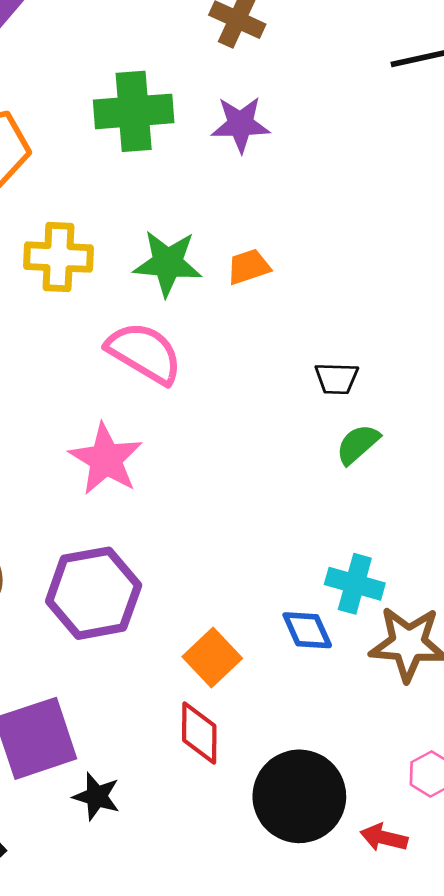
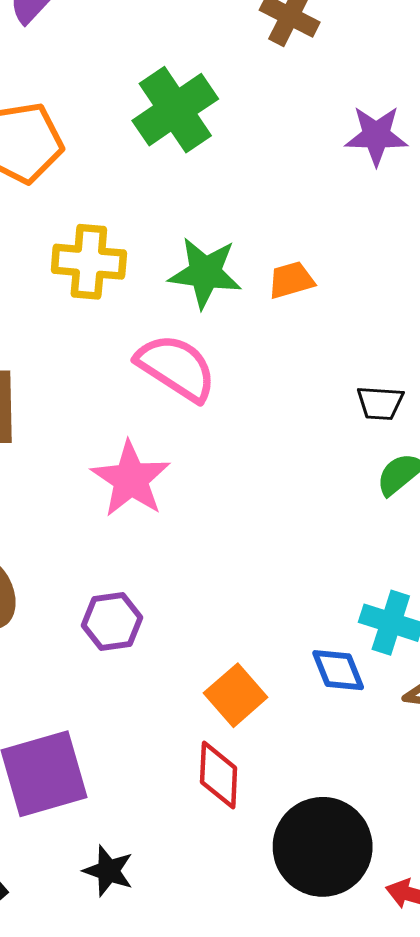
green cross: (134, 111) -> (175, 110), turned -32
purple star: (240, 124) -> (376, 136), moved
purple hexagon: (94, 593) -> (112, 621), size x0.6
black star: (96, 796) -> (108, 871), moved

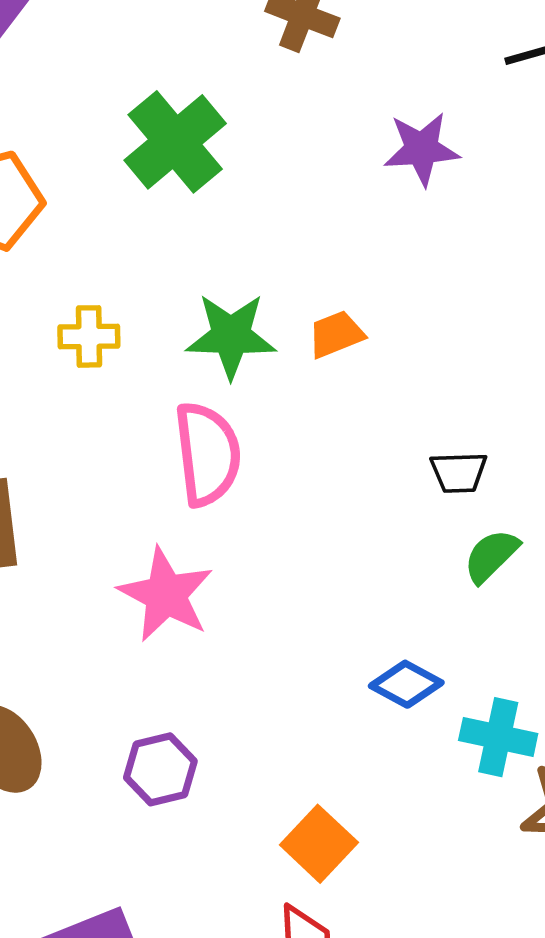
yellow cross: (89, 262) -> (89, 336), size x0.7
pink semicircle: (176, 367) -> (207, 454), turned 56
blue diamond: (338, 670) -> (406, 684), moved, turned -34

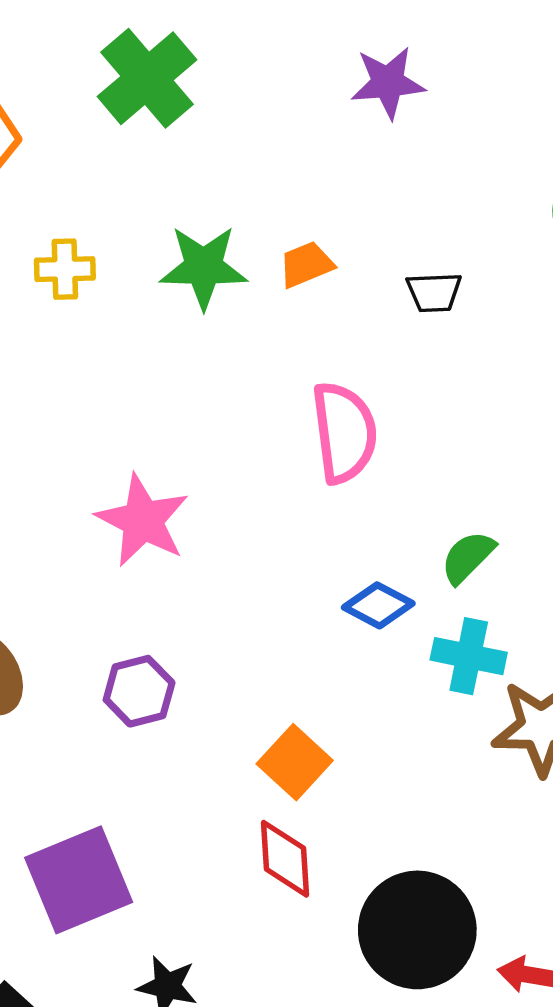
pink semicircle: (207, 454) -> (344, 432), moved
black trapezoid: (459, 472) -> (434, 292), moved
green semicircle: (491, 556) -> (468, 557), moved

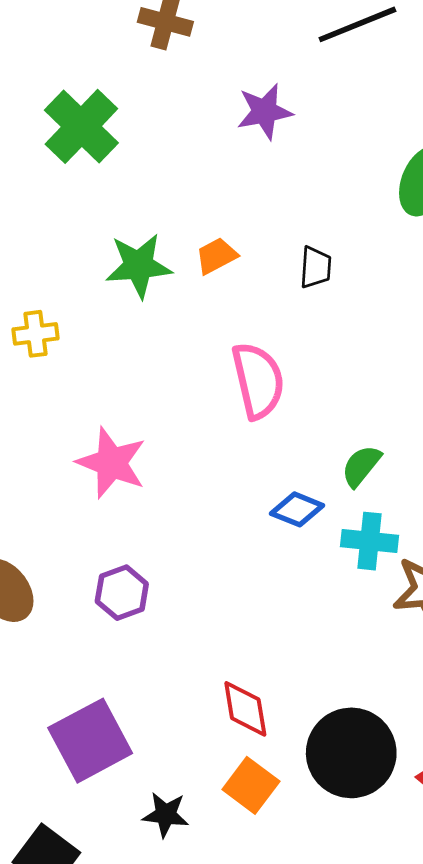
yellow cross: (65, 269) -> (35, 334), moved
black trapezoid: (434, 292) -> (316, 267), turned -78
orange square: (295, 762) -> (251, 785), moved

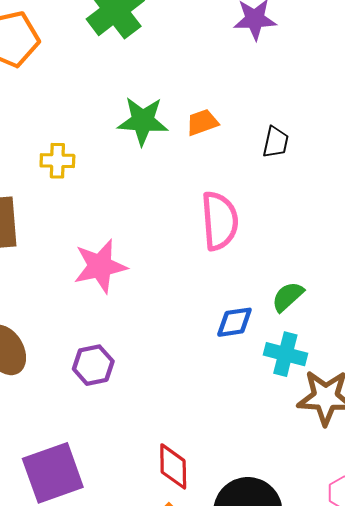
pink star: (112, 463) -> (100, 266), turned 30
blue diamond: (297, 509) -> (234, 322), turned -39

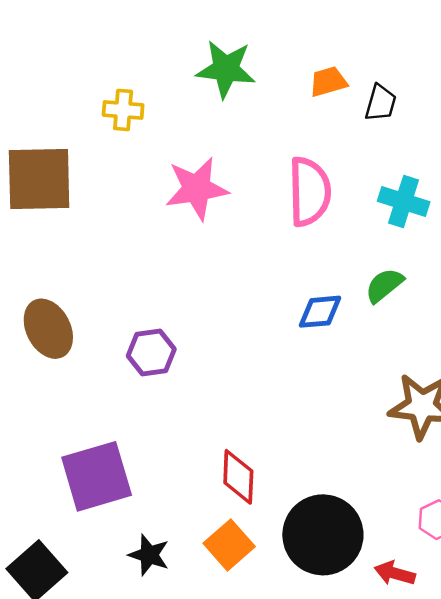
orange trapezoid: (202, 122) -> (328, 82), moved
pink star: (100, 266) -> (197, 189), moved
cyan cross: (285, 354) -> (404, 201), moved

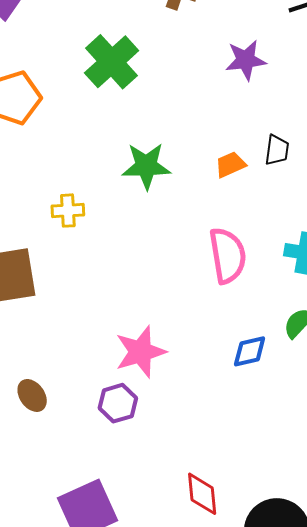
black trapezoid: (381, 103) -> (277, 150), moved
pink star: (197, 189) -> (140, 352), moved
brown ellipse: (48, 329) -> (32, 395), size x0.7

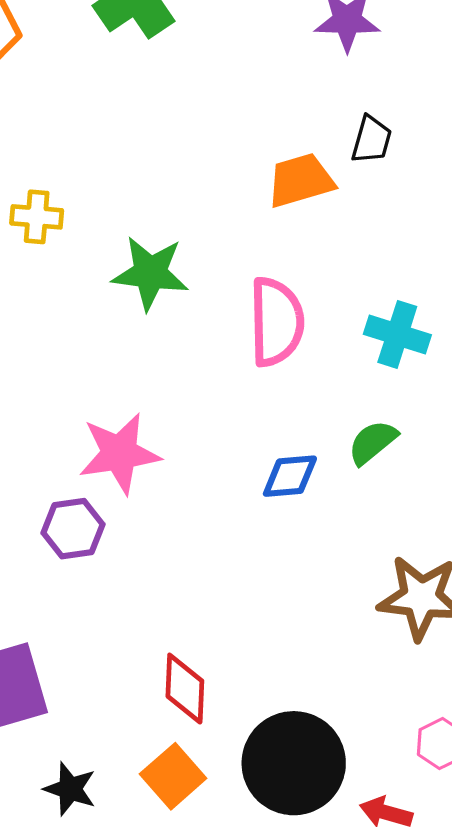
black trapezoid: (277, 150) -> (371, 140), moved
orange trapezoid: (230, 165) -> (301, 180), size x1.4
green star: (146, 166) -> (150, 273), moved

